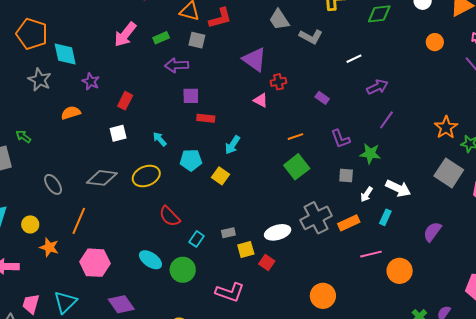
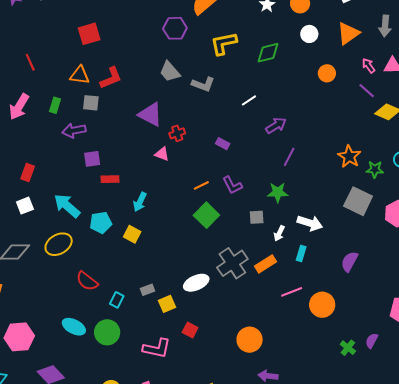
green rectangle: (161, 38) -> (55, 105), turned -42
cyan arrow: (160, 139) -> (67, 206), size x1.8
purple L-shape: (340, 139) -> (232, 185), moved
red square: (267, 262) -> (190, 330), moved

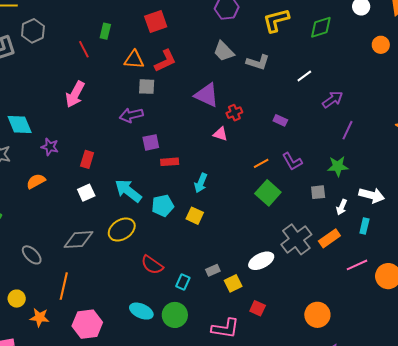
red square: (89, 34) -> (156, 21), moved
green rectangle: (55, 105) -> (105, 31), moved

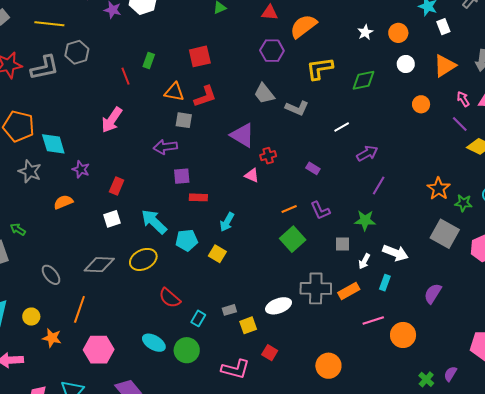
gray cross: (296, 239) -> (316, 288), turned 32

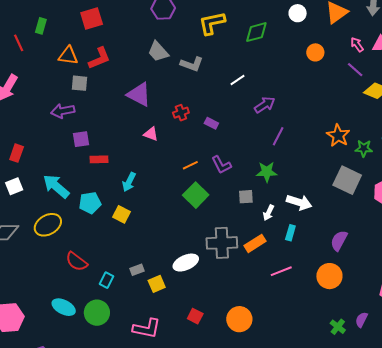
red cross: (268, 156) -> (181, 113), moved
orange circle: (403, 335) -> (329, 276), moved
red square: (270, 353) -> (195, 316), moved

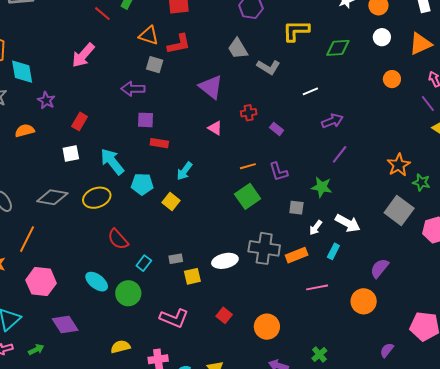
red line: (19, 43) -> (102, 14), turned -36
green cross: (338, 327) -> (319, 354), moved

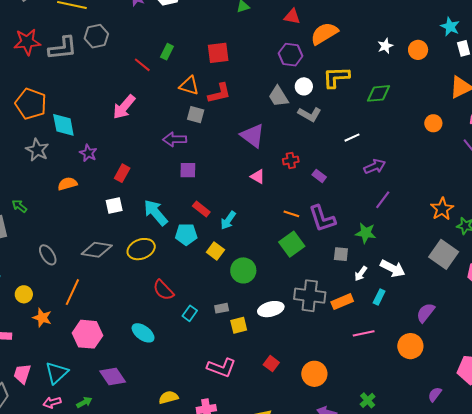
white circle: (382, 37) -> (304, 86), moved
red rectangle: (159, 143) -> (201, 209), moved, turned 30
orange line: (248, 166) -> (291, 214), turned 35
purple L-shape: (278, 172) -> (322, 219), size x1.4
green circle: (128, 293) -> (243, 270), moved

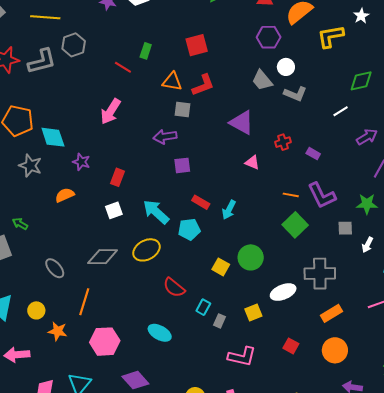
yellow L-shape: (336, 77) -> (331, 36), moved
green diamond: (379, 93) -> (361, 81), moved
yellow square: (215, 251) -> (221, 267), moved
orange rectangle: (342, 302) -> (331, 313), moved
gray rectangle: (222, 308) -> (219, 321), moved, turned -48

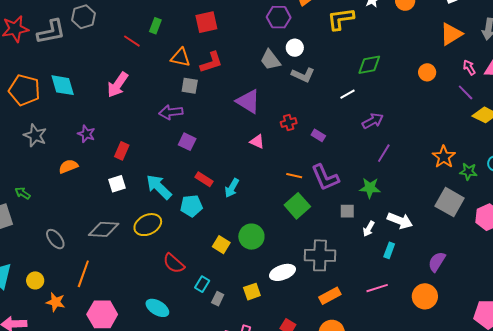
cyan diamond: (53, 137) -> (63, 85), moved
purple square: (182, 165) -> (187, 142), turned 30

